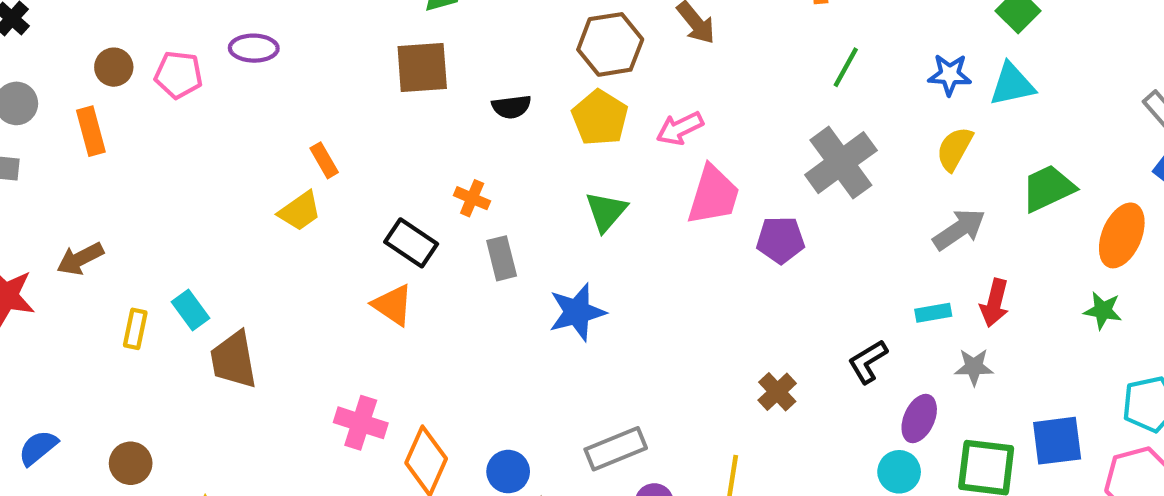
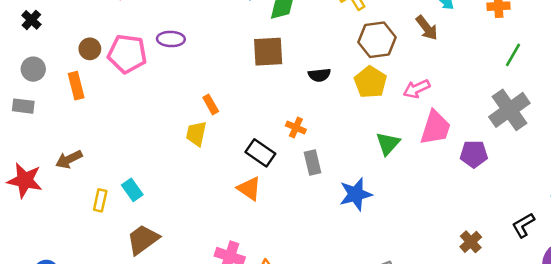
pink pentagon: (179, 75) -> (127, 54), size x1.4
yellow trapezoid: (300, 211) -> (196, 134), turned 136
green triangle: (606, 211) -> (388, 144), moved
brown trapezoid: (234, 360) -> (143, 240), moved, turned 63

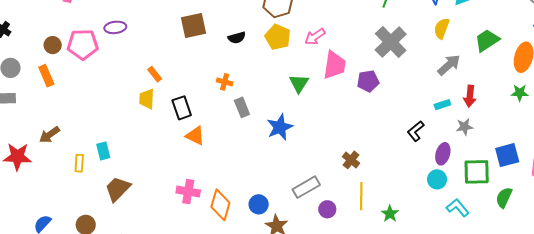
black rectangle: (260, 153) -> (182, 108), moved, turned 45
cyan rectangle: (132, 190) -> (103, 151), turned 30
brown cross: (471, 242) -> (351, 160), moved

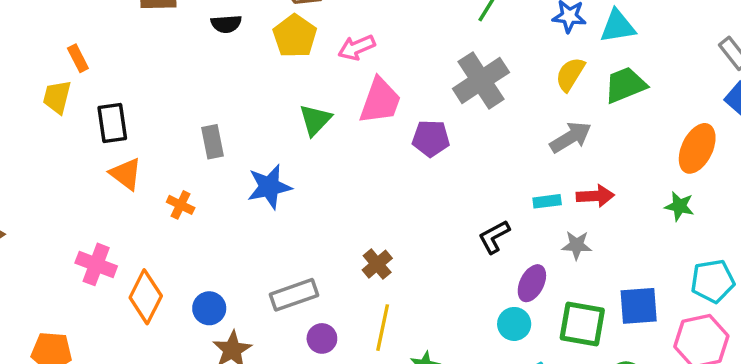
green trapezoid: (487, 40) -> (625, 85), moved
orange cross: (225, 82) -> (181, 205), moved
red arrow: (470, 96) -> (595, 196), turned -110

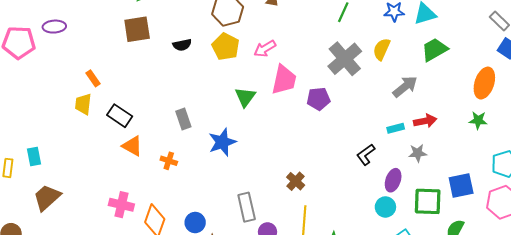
yellow semicircle: (570, 74) -> (382, 49), moved
black rectangle: (112, 123) -> (120, 116), turned -40
gray rectangle: (294, 295) -> (247, 207), turned -76

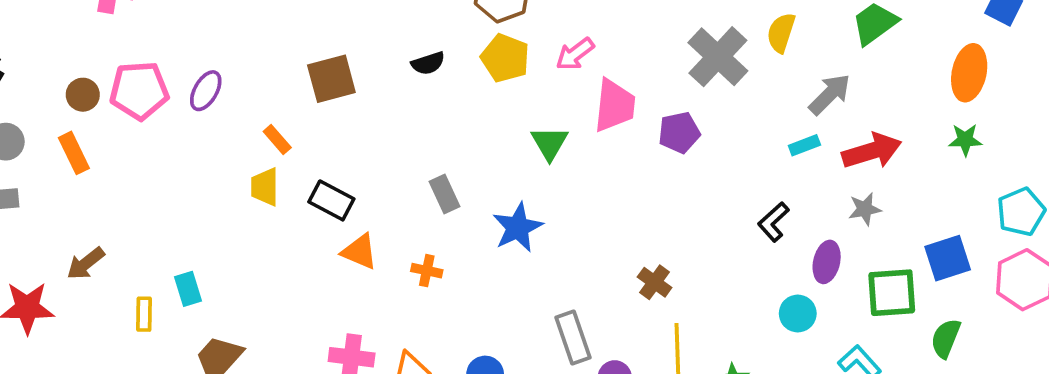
purple ellipse: (54, 27) -> (206, 91), moved, turned -50
brown square: (137, 29) -> (331, 79), moved
red arrow: (425, 121) -> (872, 151), size x1.4
cyan rectangle: (396, 128) -> (804, 145), moved
cyan circle: (385, 207) -> (798, 313), moved

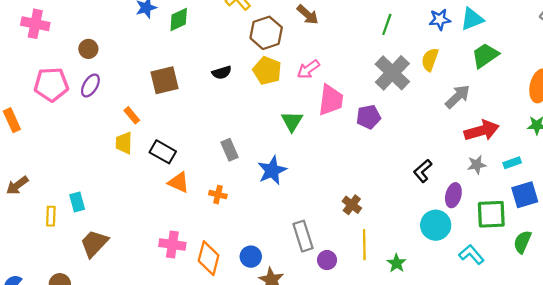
brown circle: (83, 95) -> (88, 49), moved
cyan rectangle: (804, 145) -> (512, 163), moved
cyan circle: (798, 313) -> (436, 225), size x1.4

